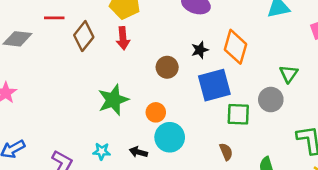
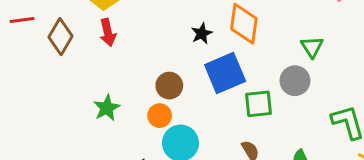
brown circle: (167, 67) -> (169, 86), moved
green star: (113, 100) -> (107, 108), size x0.7

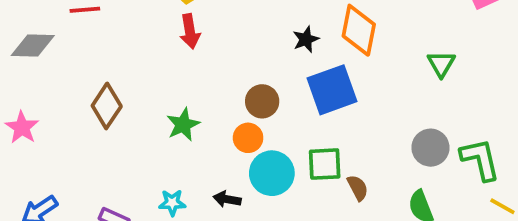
brown diamond: (60, 37) -> (107, 106), moved
gray circle: (295, 81) -> (430, 148), moved
green square: (259, 104) -> (325, 164), moved

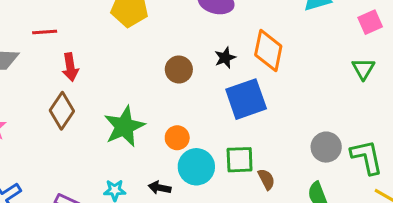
red arrow: (190, 31) -> (70, 67), moved
green triangle: (441, 64) -> (363, 69), moved
brown circle: (262, 101) -> (179, 70), moved
green star: (183, 125) -> (124, 126), size x1.5

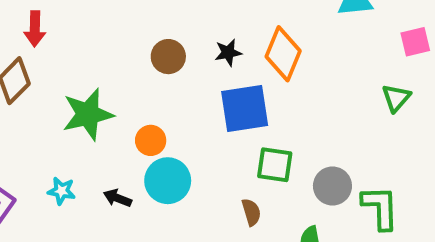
green square: (240, 160) -> (275, 165), moved

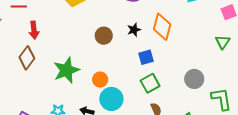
blue square: (245, 108) -> (146, 57), size x0.6
green square: (275, 165) -> (150, 83), moved, turned -30
gray circle: (332, 186) -> (194, 79), moved

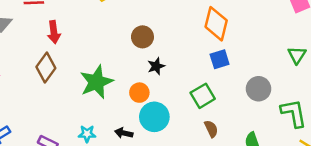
black star: (134, 30) -> (156, 66), moved
green triangle: (223, 42) -> (297, 55), moved
blue square: (146, 57) -> (220, 59), moved

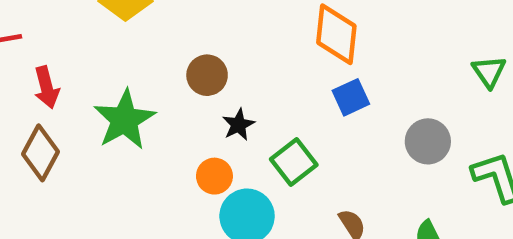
green star: (96, 82) -> (124, 120), moved
green square: (203, 96) -> (294, 162), moved

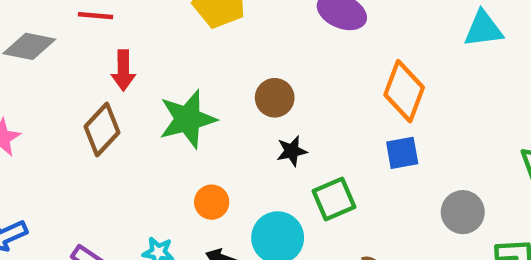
orange circle: (214, 176) -> (212, 202), moved

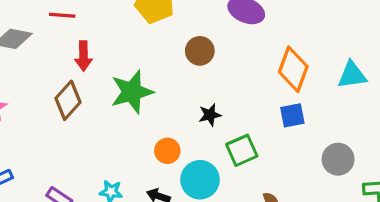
cyan triangle: (483, 29) -> (352, 75), moved
brown circle: (275, 98) -> (200, 51), moved
orange circle: (212, 202) -> (167, 151), moved

